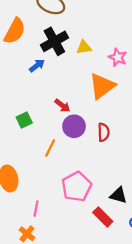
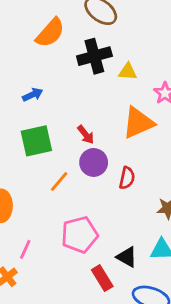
blue arrow: (37, 66) -> (33, 95), moved
green square: (24, 120) -> (36, 141), size x1.6

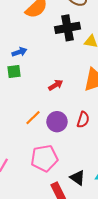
red arrow: (86, 135) -> (56, 85), turned -88
green square: (36, 141) -> (14, 71), moved, size x0.6
purple circle: (94, 162) -> (57, 122), moved

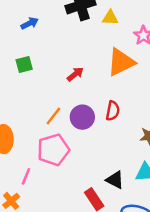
blue arrow: (19, 52) -> (30, 23), moved
pink pentagon: (44, 158) -> (53, 150), moved

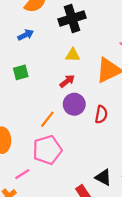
yellow triangle: (110, 18) -> (73, 55), moved
purple circle: (82, 117) -> (74, 104), moved
pink line: (26, 176) -> (22, 174), turned 35

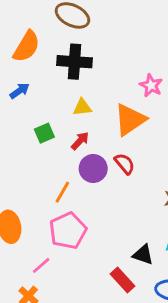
black cross: (72, 18) -> (75, 62), turned 30
green square: (21, 72) -> (44, 133), moved
red semicircle: (101, 114) -> (125, 164), moved, turned -42

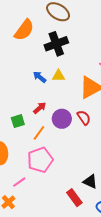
black cross: (75, 62) -> (56, 44), turned -30
blue arrow: (20, 91) -> (40, 77), moved, turned -112
green square: (44, 133) -> (18, 121), moved
red arrow: (80, 141) -> (40, 108), moved

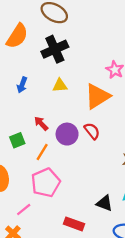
blue arrow: (40, 77) -> (22, 85), moved, turned -104
red arrow: (40, 108) -> (41, 123), turned -88
red rectangle: (74, 198) -> (74, 224), moved, turned -30

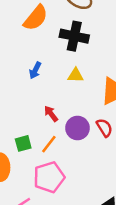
black cross: (55, 49) -> (74, 36), turned 30
green square: (17, 140) -> (23, 143), moved

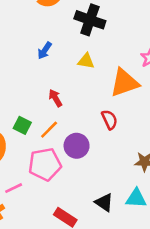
purple circle: (77, 128) -> (77, 146), moved
green square: (23, 143) -> (22, 125), turned 35

